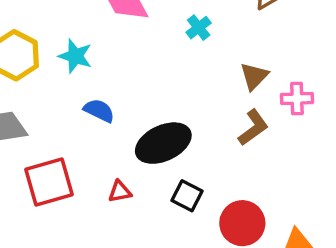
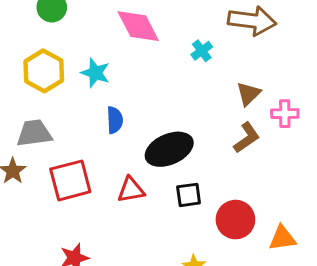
blue semicircle: (99, 110) -> (115, 120), turned 60
red triangle: (120, 191) -> (131, 190), size x1.4
black square: (187, 196) -> (189, 195), turned -36

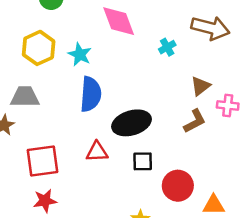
blue semicircle: (115, 120) -> (91, 94), size x1.6
red square: (70, 180) -> (43, 161), moved

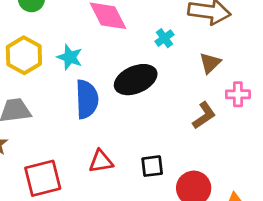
brown triangle: (200, 86) -> (210, 63), moved
black ellipse: (132, 123) -> (136, 80), moved

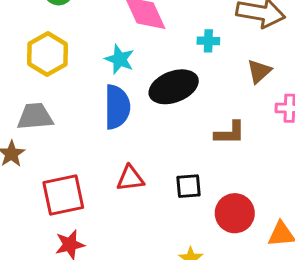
cyan cross: (164, 38) -> (208, 41), turned 36
cyan star: (70, 57) -> (120, 59), moved
brown L-shape: (204, 115) -> (230, 133), moved, turned 32

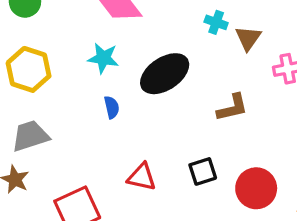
cyan cross: (208, 41) -> (216, 22), moved, turned 30
blue semicircle: (117, 107) -> (112, 107), size x0.5
red triangle: (130, 178) -> (142, 177), turned 32

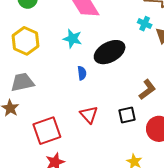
blue semicircle: (112, 107) -> (82, 73), moved
brown L-shape: (232, 108) -> (147, 90), moved, turned -30
red triangle: (142, 177) -> (89, 115), turned 30

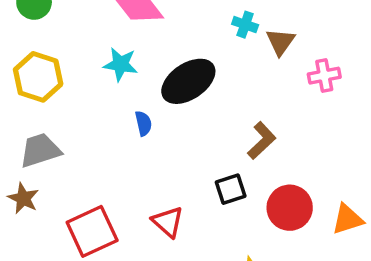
red triangle: (89, 115) -> (168, 222), moved

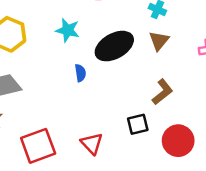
brown triangle: (281, 42) -> (159, 41), moved

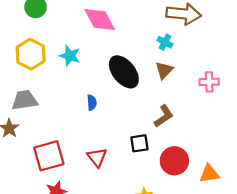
cyan star: (68, 30) -> (70, 56), moved
black ellipse: (114, 46) -> (124, 72), turned 76
blue semicircle: (80, 73) -> (92, 103), moved

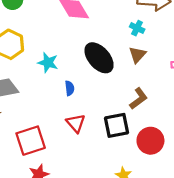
cyan star: (70, 56) -> (48, 63), moved
black square: (139, 143) -> (116, 125), size x1.4
red triangle: (97, 157) -> (76, 123), moved

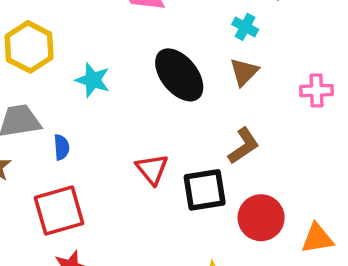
blue semicircle: (70, 88) -> (61, 147), moved
red triangle: (76, 123) -> (152, 169), moved

